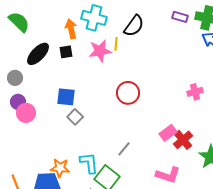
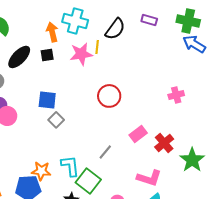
purple rectangle: (180, 17) -> (149, 20), moved
pink rectangle: (168, 133) -> (138, 134), moved

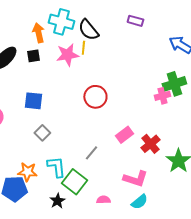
green cross: (188, 21) -> (174, 84), moved, turned -30
black semicircle: (115, 29) -> (88, 30), moved, turned 105
gray square: (56, 120) -> (42, 133), moved

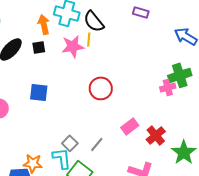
gray square: (42, 133) -> (70, 143), moved

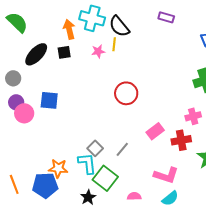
pink star: (73, 46) -> (98, 51), size x0.6
pink cross: (168, 87) -> (193, 116), moved
blue square: (39, 92) -> (49, 100), moved
red cross: (156, 135) -> (181, 140), turned 30

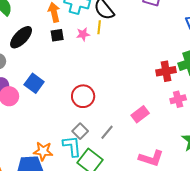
black square: (64, 52) -> (57, 35), moved
red circle: (126, 93) -> (83, 96), moved
blue square: (49, 100) -> (34, 83), turned 30
red cross: (181, 140) -> (166, 71), moved

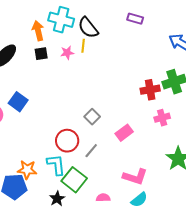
red circle: (83, 96) -> (67, 141), moved
gray square: (80, 131) -> (92, 117), moved

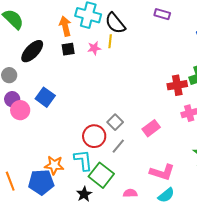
gray square: (92, 117) -> (115, 122), moved

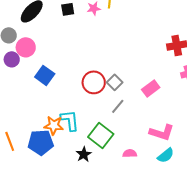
blue square: (45, 97) -> (45, 75), moved
pink circle: (20, 110) -> (26, 47), moved
red circle: (94, 136) -> (94, 82), moved
cyan L-shape: (83, 160) -> (70, 120), moved

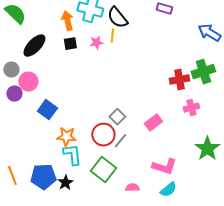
red circle: (94, 82) -> (103, 135), moved
orange star: (54, 125) -> (66, 137), moved
black star: (84, 154) -> (65, 183), moved

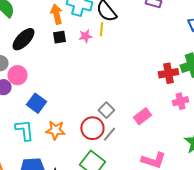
cyan L-shape: (72, 155) -> (24, 130), moved

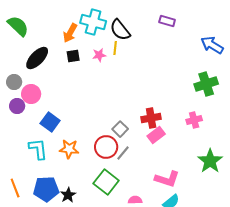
orange arrow: (56, 14) -> (70, 33), turned -138
red cross: (168, 73) -> (151, 118), moved

